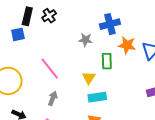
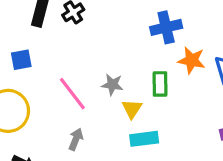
blue square: (18, 34) -> (21, 60), moved
gray star: (85, 40) -> (112, 85), moved

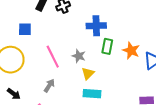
blue cross: (166, 27) -> (96, 26), moved
green rectangle: (160, 84) -> (107, 46), moved

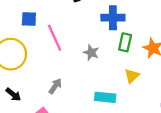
pink line: (53, 57) -> (55, 38), moved
yellow triangle: (88, 73) -> (132, 76), moved

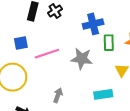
pink line: (55, 38) -> (47, 54), turned -70
gray star: (91, 52) -> (82, 59), size x1.5

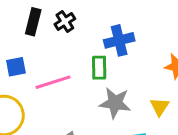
green rectangle: (109, 43) -> (99, 68), moved
gray star: (82, 59) -> (115, 103), moved

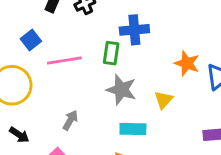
blue square: (16, 67) -> (31, 40), turned -36

